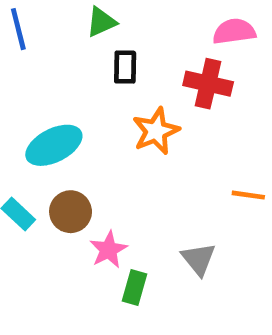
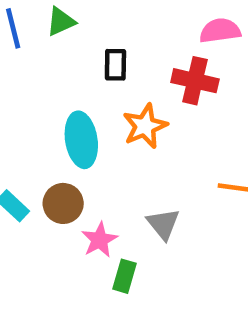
green triangle: (101, 22) -> (61, 22), moved
cyan ellipse: (54, 145) -> (81, 140), moved, turned -72
gray triangle: (199, 259) -> (163, 224), moved

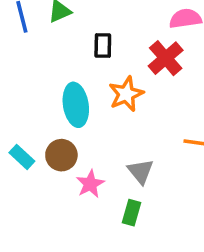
red cross: (195, 81) -> (166, 58), turned 36
green rectangle: (125, 276) -> (132, 213), moved

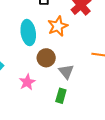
brown circle: (61, 155) -> (46, 58), moved
pink star: (90, 184) -> (27, 82), moved

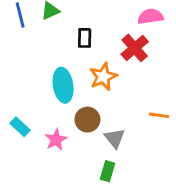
pink star: (27, 82) -> (56, 140), moved

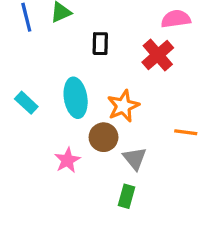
orange star: (103, 77) -> (123, 106), moved
cyan rectangle: (20, 127) -> (26, 103), moved

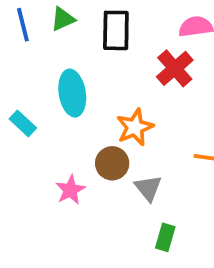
black rectangle: (100, 44) -> (116, 30), moved, size x1.5
cyan ellipse: (76, 98) -> (72, 93), moved
green rectangle: (127, 196) -> (165, 237), moved

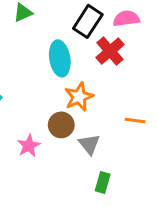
black rectangle: (116, 30) -> (88, 21), moved, turned 32
cyan ellipse: (72, 93) -> (60, 58), moved

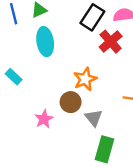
cyan ellipse: (60, 58) -> (45, 42), moved
green rectangle: (103, 183) -> (104, 149), size x1.5

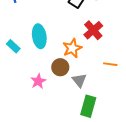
cyan ellipse: (45, 42) -> (39, 36), moved
red cross: (111, 42) -> (93, 30), moved

